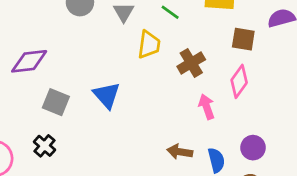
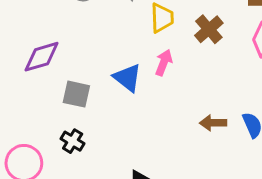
pink arrow: (207, 107) -> (164, 63), moved, turned 50

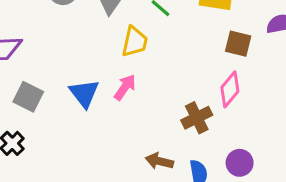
brown cross: (209, 29) -> (197, 118), moved

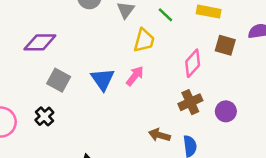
pink diamond: (230, 89) -> (193, 63), moved
purple circle: (240, 163) -> (226, 111), moved

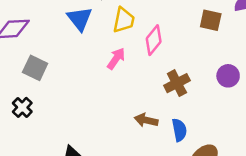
pink diamond: (193, 63) -> (154, 40), moved
blue triangle: (103, 79) -> (80, 19), moved
purple circle: (226, 111) -> (228, 76), moved

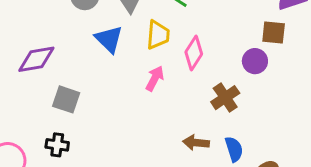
brown square: (211, 20) -> (274, 33), moved
purple circle: (228, 76) -> (255, 61), moved
black cross: (22, 107) -> (57, 145), turned -30

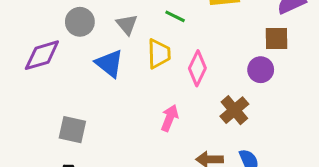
purple diamond: (36, 59) -> (42, 55), moved
pink arrow: (155, 78) -> (170, 118), moved

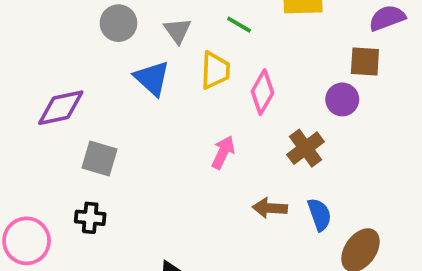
purple diamond: (42, 55) -> (61, 108), moved

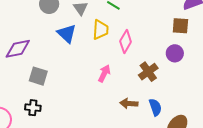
purple circle: (342, 99) -> (175, 53), moved

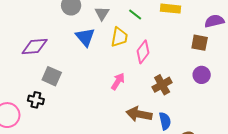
purple circle: (175, 53) -> (202, 75), moved
brown arrow: (129, 103) -> (139, 114), size x1.4
black cross: (33, 108) -> (36, 100), moved

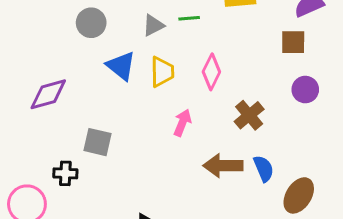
gray triangle: (102, 13) -> (153, 25), moved, turned 42
green line: (135, 14) -> (189, 18), turned -32
yellow trapezoid: (119, 37) -> (162, 72), moved
gray square: (52, 76) -> (98, 142), moved

